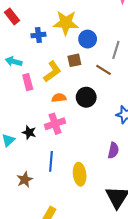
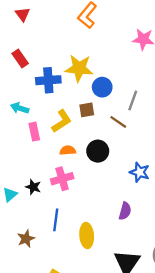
blue cross: (38, 35) -> (48, 80), size x1.5

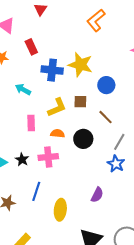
blue circle: (102, 87) -> (106, 85), moved
gray line: (133, 101) -> (119, 142), moved
pink rectangle: (34, 132) -> (31, 123), moved

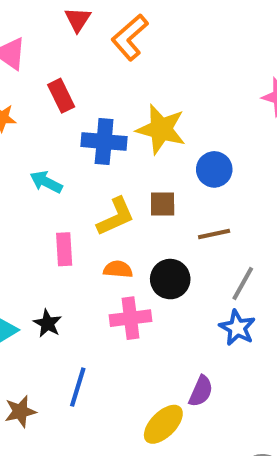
orange L-shape: (96, 20) -> (130, 37), moved
brown line: (106, 117) -> (214, 234), turned -56
pink cross: (48, 157) -> (131, 318), moved
yellow ellipse: (60, 210) -> (163, 424), moved, turned 40

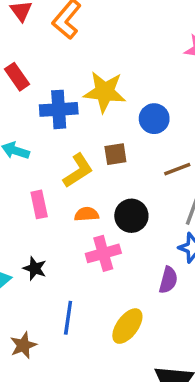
brown line: (214, 234) -> (177, 169), moved
purple semicircle: (201, 391) -> (168, 280), moved
yellow ellipse: (163, 424) -> (127, 326), moved

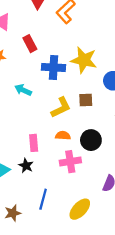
pink rectangle: (39, 204) -> (34, 143), moved

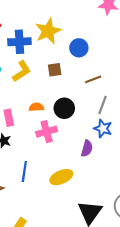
yellow star: (84, 60) -> (48, 31), turned -30
yellow L-shape: (61, 107) -> (22, 71), moved
yellow ellipse: (80, 209) -> (61, 177), turned 30

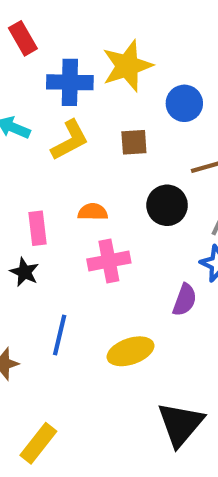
black circle: (64, 108) -> (167, 205), moved

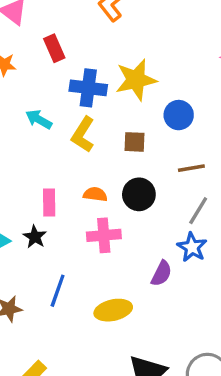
yellow L-shape: (70, 140) -> (83, 135), turned 144
black circle: (167, 205) -> (139, 194), moved

